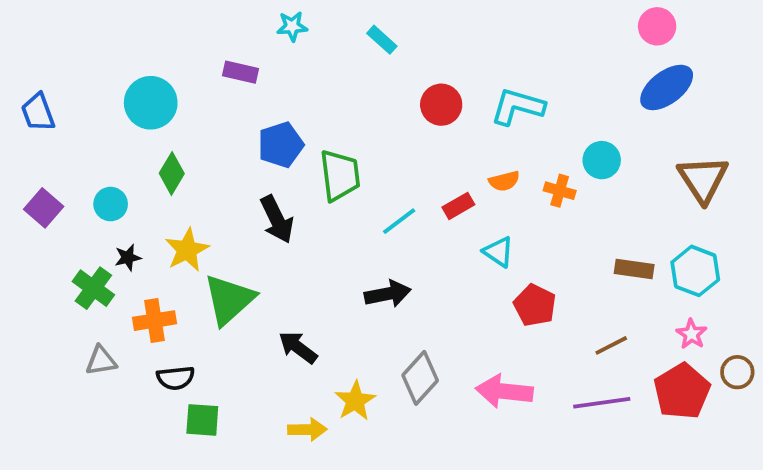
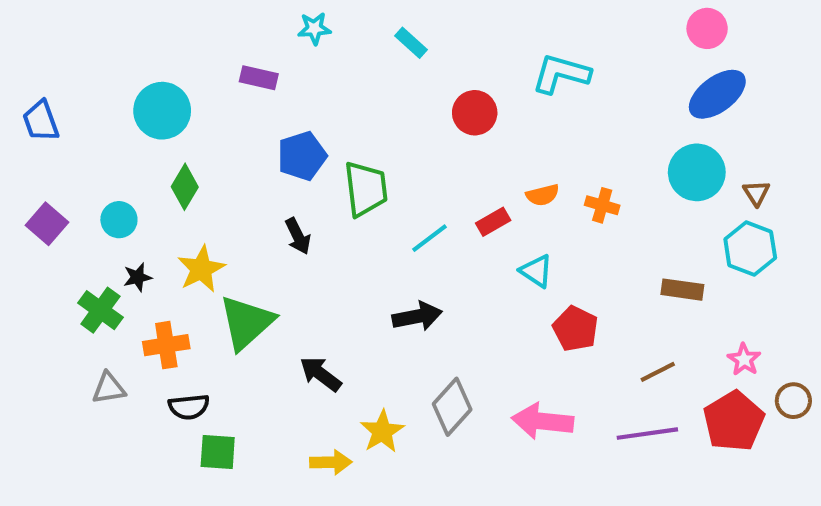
cyan L-shape: (518, 107) -> (561, 74), moved
cyan circle: (602, 160) -> (697, 172), moved, size x1.4
brown triangle: (703, 179) -> (756, 193), size x0.5
black arrow: (277, 219) -> (298, 236), size x0.7
cyan hexagon: (695, 271) -> (750, 248), moved

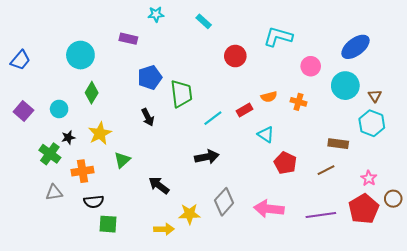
pink circle: (707, 28) -> (311, 66), moved
blue trapezoid: (41, 121) -> (20, 60), turned -120
green triangle: (246, 322) -> (122, 160), size x0.6
brown line: (658, 372) -> (326, 170), moved
yellow star: (382, 431) -> (189, 214), turned 30

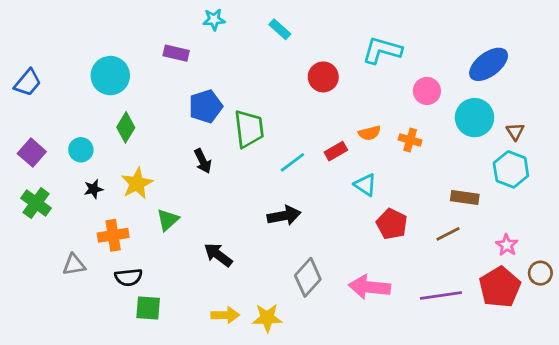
green cross: (50, 154) -> (36, 203), moved
yellow star: (189, 214) -> (267, 318), moved

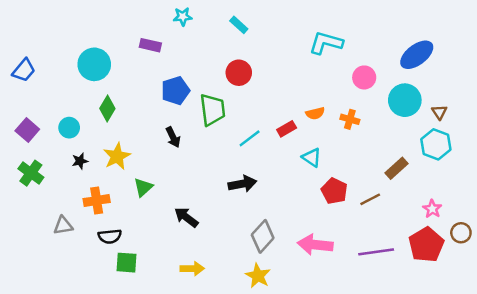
red circle: (323, 77) -> (239, 73), moved
brown rectangle: (465, 197) -> (396, 168), turned -50
brown line: (448, 234) -> (370, 199), moved
yellow star: (267, 318) -> (258, 276), moved, turned 30

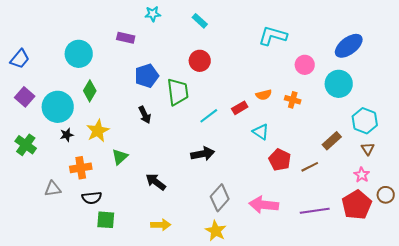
brown triangle: (439, 112) -> (368, 149), moved
cyan circle: (69, 128) -> (58, 107), size x1.8
purple square: (27, 130) -> (25, 97), moved

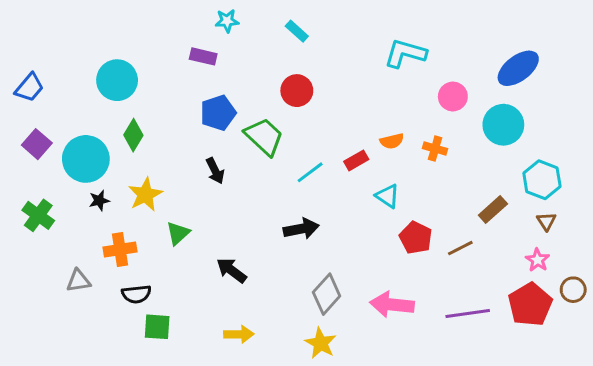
purple rectangle: (126, 38) -> (203, 56), moved
green trapezoid: (178, 92) -> (264, 137), turned -40

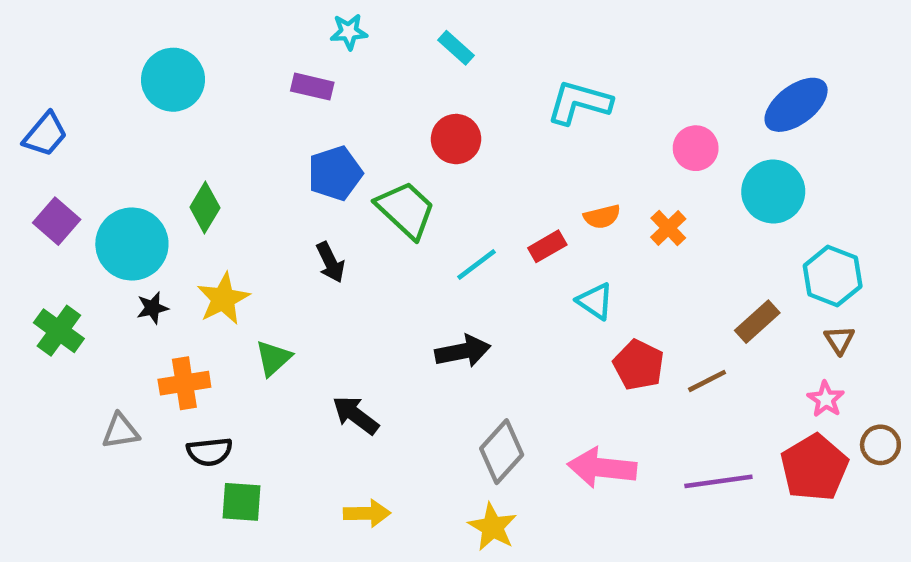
cyan L-shape: (405, 53) -> (579, 103), moved
cyan circle: (117, 80) -> (173, 80), moved
orange cross: (435, 149) -> (668, 228), turned 30

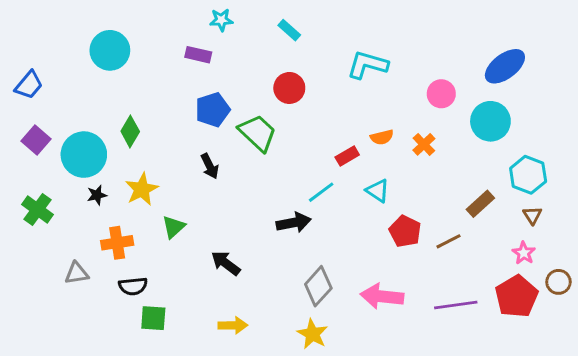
cyan line: (477, 265) -> (321, 192), moved

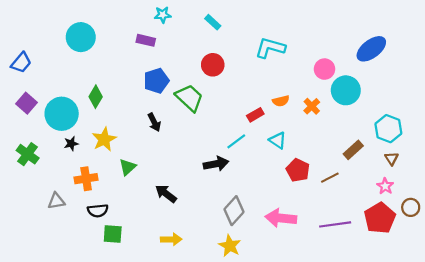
cyan circle: (490, 121) -> (346, 90), moved

